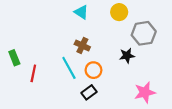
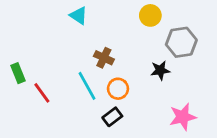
cyan triangle: (81, 12) -> (79, 15), moved
red line: (33, 73) -> (42, 93), turned -48

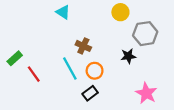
green rectangle: (18, 73) -> (15, 58), turned 70
pink star: (183, 117) -> (146, 93), turned -30

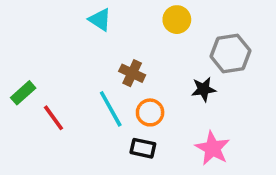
yellow circle: (120, 12) -> (177, 20), moved
black rectangle: (90, 93) -> (143, 148), turned 49
pink star: (146, 93) -> (213, 148), moved

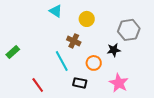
yellow circle: (177, 20) -> (87, 19), moved
orange circle: (150, 112) -> (94, 63), moved
red line: (54, 118) -> (38, 85), moved

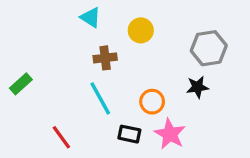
brown cross: (74, 41) -> (105, 58), moved, turned -32
black star: (114, 50) -> (197, 87), moved
pink star: (119, 83) -> (170, 134), moved

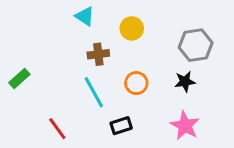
orange circle: (152, 102) -> (136, 83), moved
black rectangle: (129, 134) -> (121, 126), turned -30
pink star: (170, 134) -> (185, 126), moved

